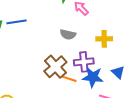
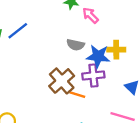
blue line: (16, 22) -> (18, 31), turned -30
blue star: (93, 77) -> (98, 56), moved

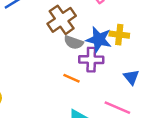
gray semicircle: (75, 45) -> (74, 42), moved
brown cross: (62, 81) -> (62, 20), moved

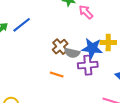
brown cross: (62, 20) -> (60, 47), moved, size x0.7
orange line: (71, 78) -> (57, 75), moved

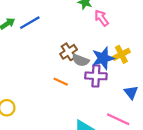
yellow cross: (108, 43) -> (121, 54), turned -35
blue star: (92, 48) -> (103, 58), turned -30

